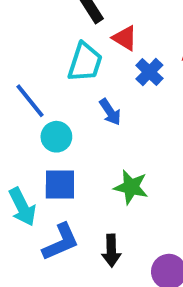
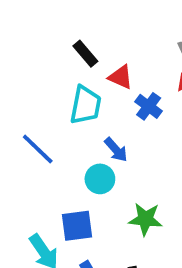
cyan circle: (56, 137) -> (100, 179), moved

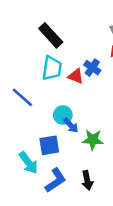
black rectangle: (85, 54) -> (51, 35), size x1.5
red triangle: (121, 77) -> (76, 76), moved
blue arrow: (116, 150) -> (71, 125), moved

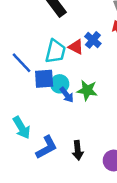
cyan trapezoid: (52, 68) -> (55, 51), moved
green star: (93, 140) -> (87, 90), moved
blue square: (49, 145) -> (44, 79), moved

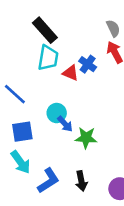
cyan trapezoid: (55, 51) -> (48, 58), moved
blue square: (44, 79) -> (22, 132), moved
green star: (87, 90) -> (86, 138), moved

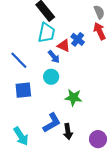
blue arrow: (65, 124) -> (54, 57), moved
cyan arrow: (21, 162) -> (21, 136), moved
blue L-shape: (48, 181) -> (52, 123), moved

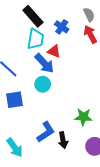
blue cross: (78, 39) -> (62, 27), moved
blue arrow: (54, 57) -> (44, 63), size x1.5
green star: (73, 97) -> (83, 117), moved

